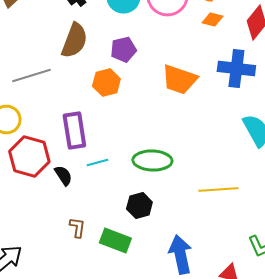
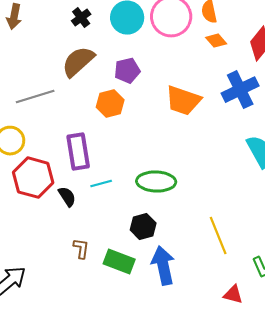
orange diamond: (212, 20) -> (216, 41), turned 35
brown semicircle: (74, 40) -> (78, 62), turned -153
blue cross: (236, 68) -> (240, 90), turned -33
yellow line: (218, 190) -> (218, 236), moved, turned 72
blue arrow: (180, 254) -> (163, 266), moved

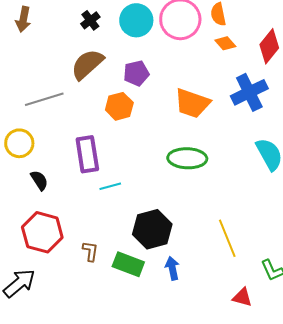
red hexagon: (33, 178) -> (42, 232), moved
green ellipse: (156, 182) -> (187, 158), moved
black semicircle: (67, 197) -> (39, 180), moved
black hexagon: (143, 227) -> (152, 229), size x1.5
blue arrow: (163, 266) -> (172, 268), size x0.6

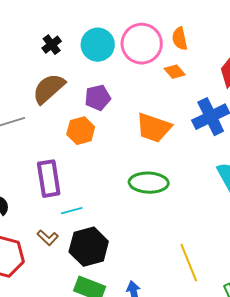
orange diamond: (225, 43) -> (175, 72), moved
black hexagon: (152, 229) -> (89, 247), moved
brown L-shape: (90, 251) -> (48, 238), moved, turned 125

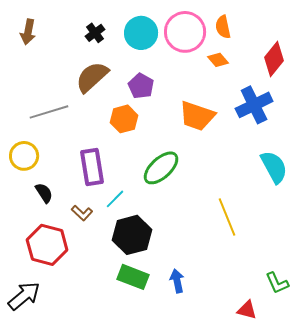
purple pentagon: (98, 98) -> (141, 86), turned -30
green ellipse: (149, 183) -> (161, 168), moved, turned -45
cyan line: (72, 211) -> (115, 199), turned -30
brown L-shape: (48, 238) -> (82, 213), moved
yellow line: (189, 263) -> (227, 217), moved

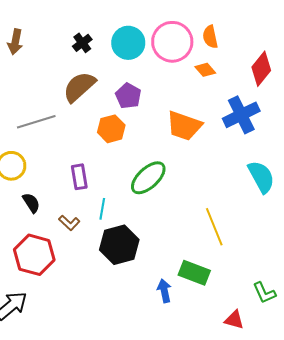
purple rectangle: (92, 167) -> (79, 177), size x0.7
cyan line: (115, 199) -> (102, 209), turned -35
green rectangle: (133, 277) -> (194, 273), moved

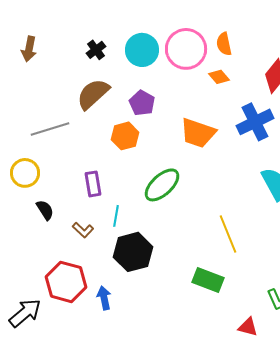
red hexagon: (34, 255) -> (66, 282), moved
blue arrow: (164, 291) -> (104, 298), moved

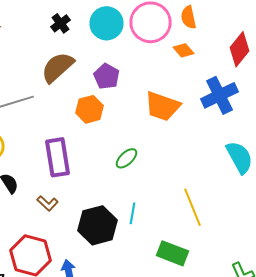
purple rectangle: (93, 184) -> (58, 157), size x1.5
green ellipse: (162, 185) -> (126, 158), size x0.6
cyan line: (116, 216) -> (132, 213), moved

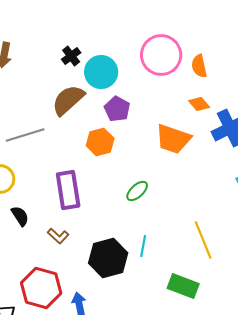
orange semicircle: (188, 17) -> (199, 66), moved
cyan circle: (106, 23) -> (101, 72), moved
orange diamond: (184, 50) -> (199, 104), moved

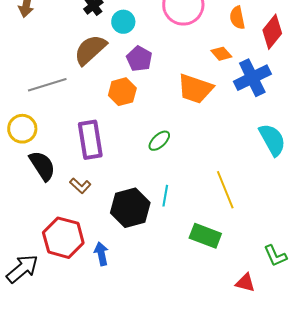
orange semicircle: (199, 66) -> (237, 18), moved
cyan circle: (101, 72) -> (123, 22), size x0.7
black semicircle: (20, 216) -> (42, 166), size x1.5

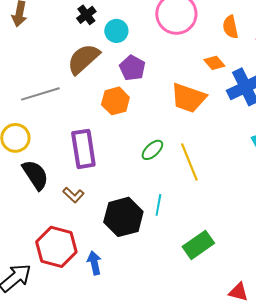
yellow line: (225, 190) -> (189, 162), moved
green rectangle: (205, 236) -> (198, 245), turned -56

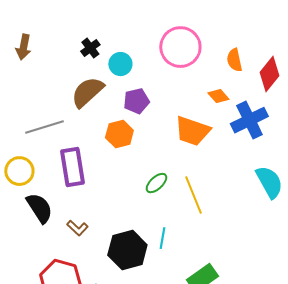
purple pentagon: (132, 68) -> (136, 101), turned 30
purple rectangle: (83, 149) -> (72, 167), moved

